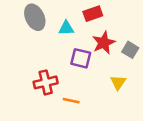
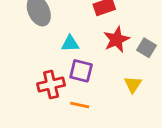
cyan triangle: (66, 28) -> (70, 44), moved
purple square: (81, 58) -> (81, 71), moved

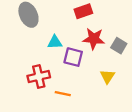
red star: (116, 40) -> (94, 39), turned 30
purple square: (81, 71) -> (73, 57), moved

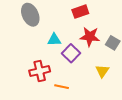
purple square: (73, 57) -> (71, 53), turned 30

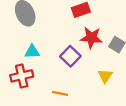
cyan triangle: (54, 40) -> (32, 52), moved
red cross: (40, 71) -> (22, 76), moved

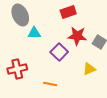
cyan triangle: (32, 52) -> (34, 33), moved
yellow triangle: (105, 76) -> (89, 69), turned 32

